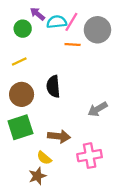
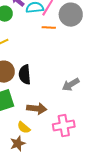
black semicircle: (53, 86) -> (25, 75), moved

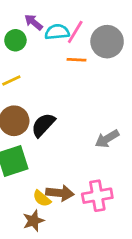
black semicircle: (25, 75) -> (43, 125), turned 48
brown arrow: (37, 109) -> (60, 193), moved

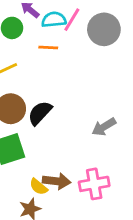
orange line: (77, 60) -> (48, 47), moved

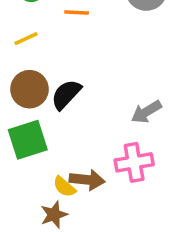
pink cross: (94, 184) -> (134, 162), moved

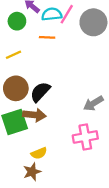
brown arrow: (87, 180) -> (34, 115), moved
yellow semicircle: (64, 187) -> (39, 153), turned -63

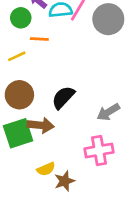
orange line: (47, 37) -> (39, 39), moved
black semicircle: (40, 92) -> (63, 97), moved
brown star: (32, 172) -> (65, 181), moved

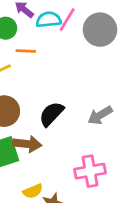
gray arrow: (108, 112) -> (100, 115), moved

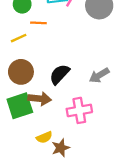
pink cross: (90, 171) -> (79, 110), moved

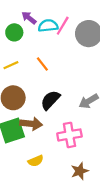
orange line: (38, 23) -> (42, 64), moved, turned 49
brown star: (61, 148) -> (80, 171), moved

